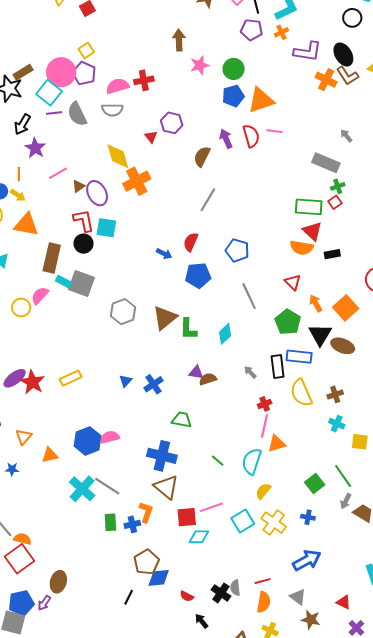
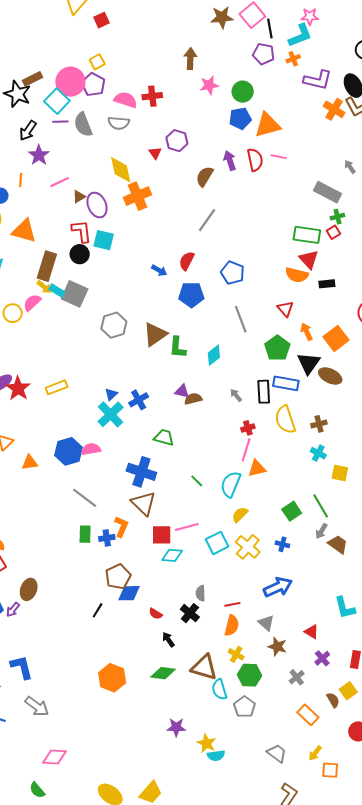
pink semicircle: (118, 86) -> (126, 100), turned 30
yellow arrow: (18, 195) -> (44, 287), moved
cyan cross: (82, 489) -> (111, 414), moved
gray semicircle: (235, 588) -> (201, 593), moved

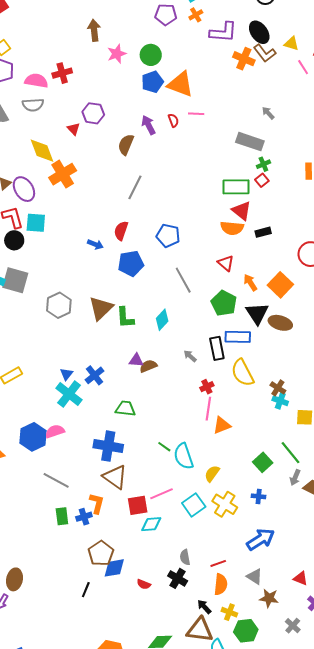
orange triangle: (268, 125) -> (180, 84), turned 44
red semicircle: (255, 160) -> (173, 120), size x0.6
brown cross: (319, 424) -> (278, 388), moved, turned -35
cyan semicircle: (231, 484) -> (184, 456), moved, turned -32
black arrow: (168, 640) -> (204, 607), moved

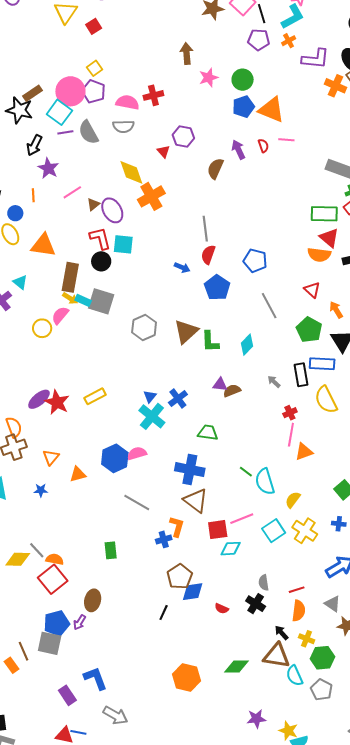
gray line: (135, 187) -> (205, 229), moved, turned -35
blue pentagon: (131, 263) -> (217, 288), turned -30
green rectangle: (62, 516) -> (111, 550), moved

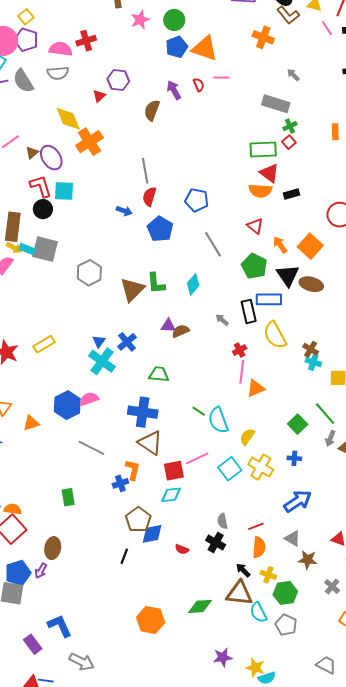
orange cross: (336, 86) -> (263, 37), moved
red triangle: (163, 151) -> (99, 96), turned 32
brown triangle: (186, 332) -> (132, 290), moved
cyan diamond: (231, 549) -> (171, 495), moved

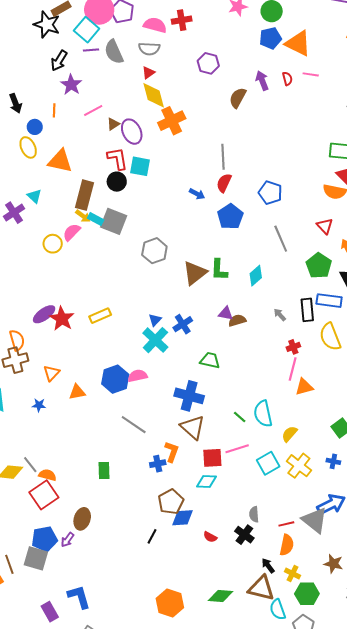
red triangle: (99, 96) -> (148, 73), moved
green line: (199, 411) -> (240, 417), moved
gray triangle: (293, 538) -> (315, 520), moved, size x1.6

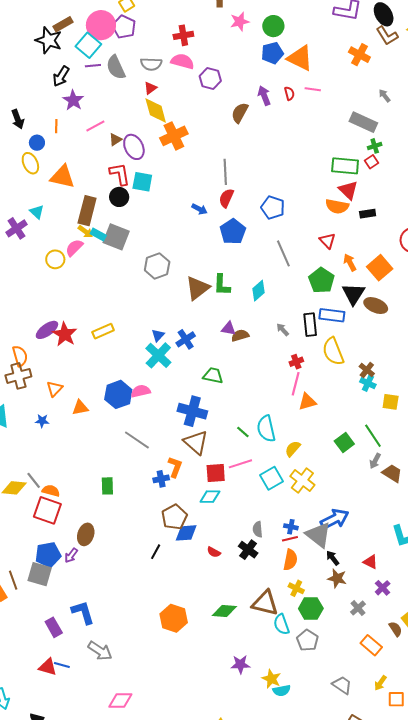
pink semicircle: (155, 25) -> (182, 61), moved
blue cross: (333, 461) -> (291, 527), moved
red square: (44, 495) -> (47, 510), turned -36
black arrow: (268, 566) -> (333, 558), moved

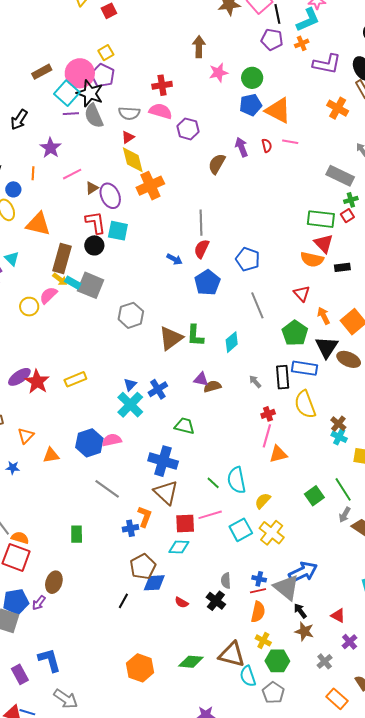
black star: (49, 40) -> (90, 93), moved
black arrow: (61, 76) -> (19, 120), moved

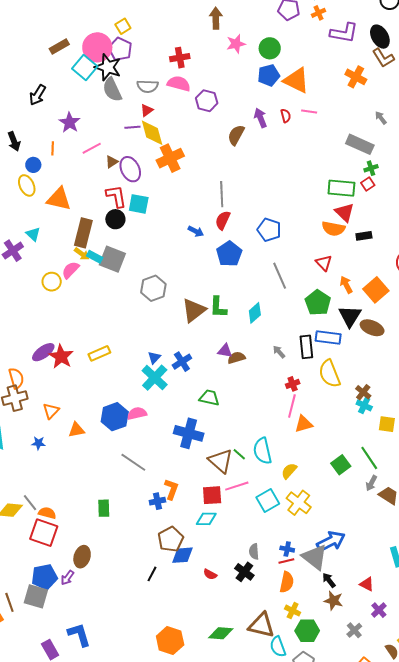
purple line: (71, 114) -> (132, 127), moved
brown triangle: (166, 492) -> (221, 461), moved

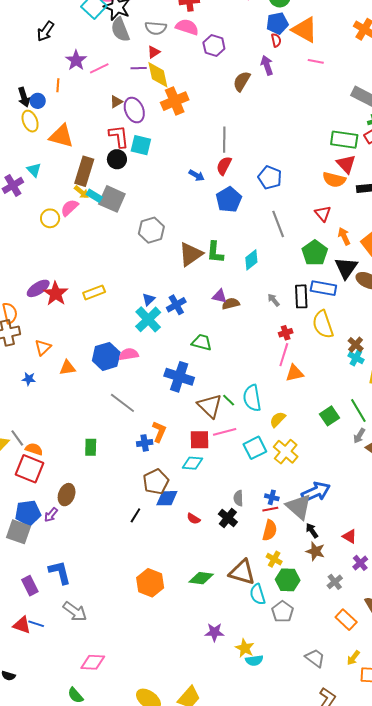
red semicircle: (286, 116) -> (276, 40), moved
black arrow: (14, 141) -> (24, 97), moved
pink line: (92, 148) -> (99, 68), moved

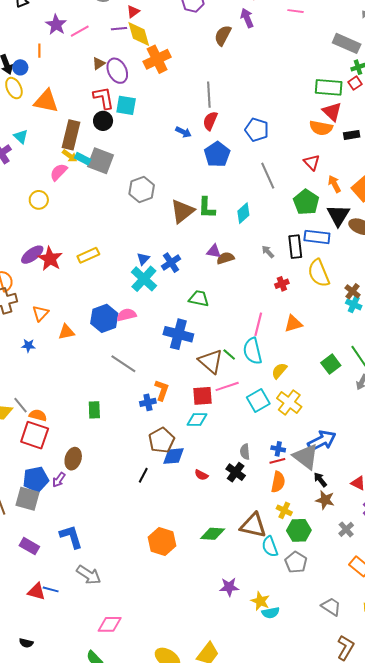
yellow circle: (50, 218) -> (39, 200), moved
pink line: (284, 355) -> (258, 324), moved
purple rectangle: (30, 586) -> (29, 546), moved, turned -30

